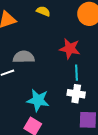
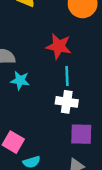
cyan star: (38, 100) -> (20, 80), moved, size x0.7

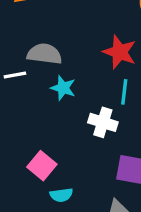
white cross: (67, 102) -> (103, 122), moved

